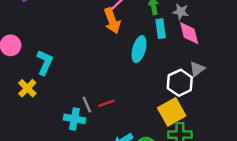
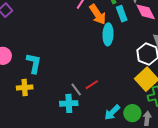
orange arrow: (112, 21) -> (98, 14), moved
yellow cross: (27, 88) -> (25, 87), turned -35

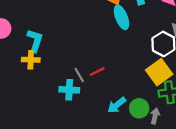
cyan ellipse: (108, 34) -> (121, 17), turned -30
yellow cross: (25, 87) -> (31, 60), moved

